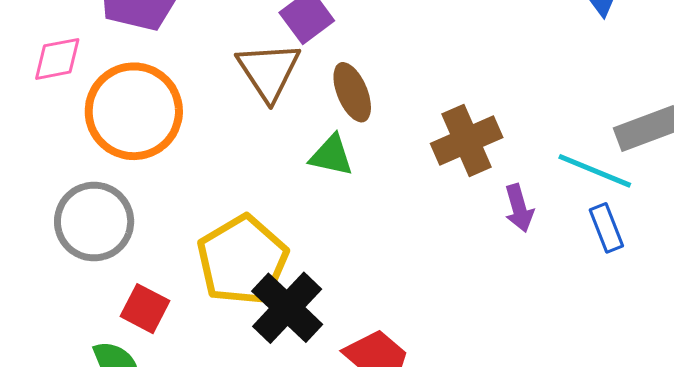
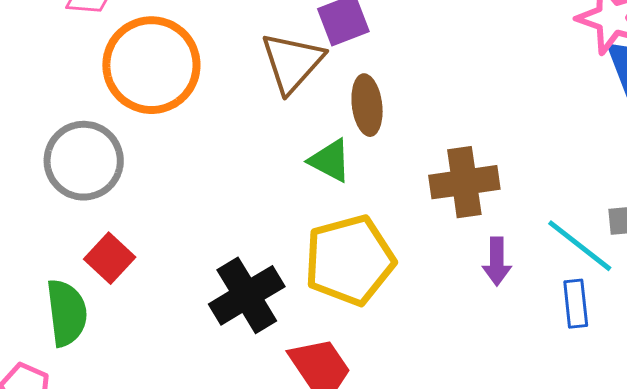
yellow pentagon: (242, 260) -> (350, 260), moved

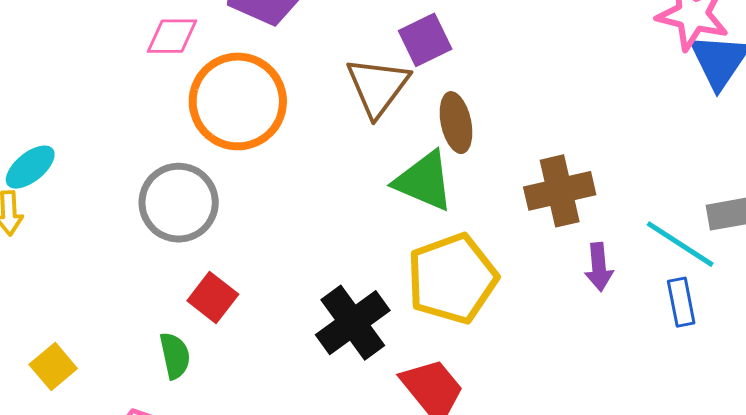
green triangle: (330, 161) -> (424, 181), size x1.4
green semicircle: (67, 313) -> (175, 356), size x0.7

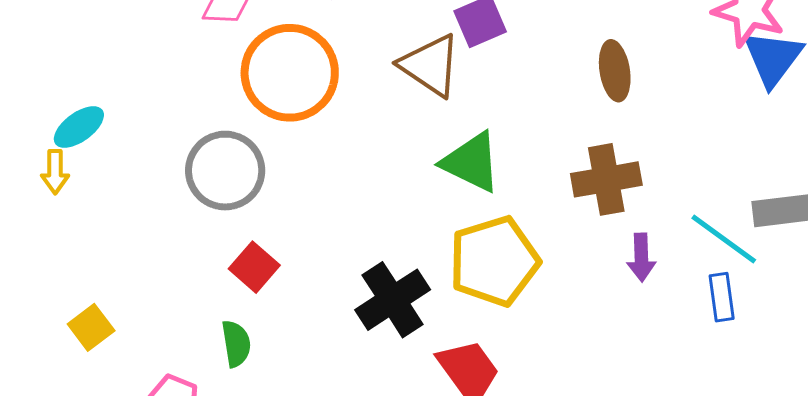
brown triangle: (378, 87) -> (430, 65), turned -36
brown ellipse: (456, 123) -> (615, 71), moved
green semicircle: (175, 356) -> (236, 344), moved

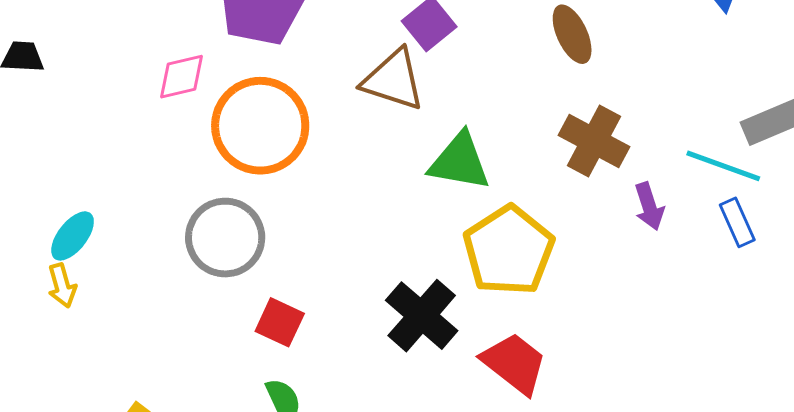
brown cross: (606, 179) -> (594, 141), turned -36

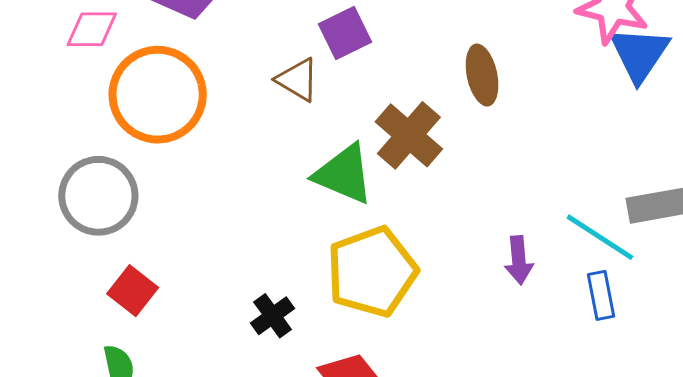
brown triangle: (393, 80) -> (298, 80), size x0.7
brown cross: (594, 141) -> (409, 135), moved
black cross: (422, 316) -> (273, 316), size x0.6

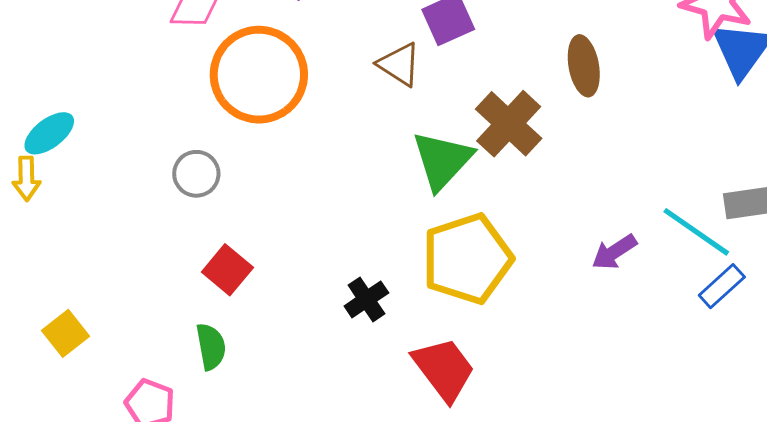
green triangle: (344, 174) -> (442, 160), turned 48
gray circle: (98, 196) -> (196, 174), size x0.6
purple arrow: (519, 260) -> (614, 252), turned 60
blue rectangle: (601, 295) -> (722, 286), moved, turned 57

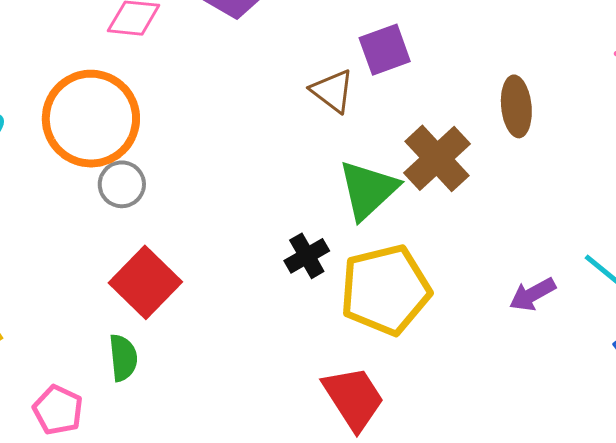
orange circle: (259, 75) -> (91, 119), moved
red square: (227, 270) -> (145, 282), size x1.4
black cross: (366, 299) -> (307, 256), moved

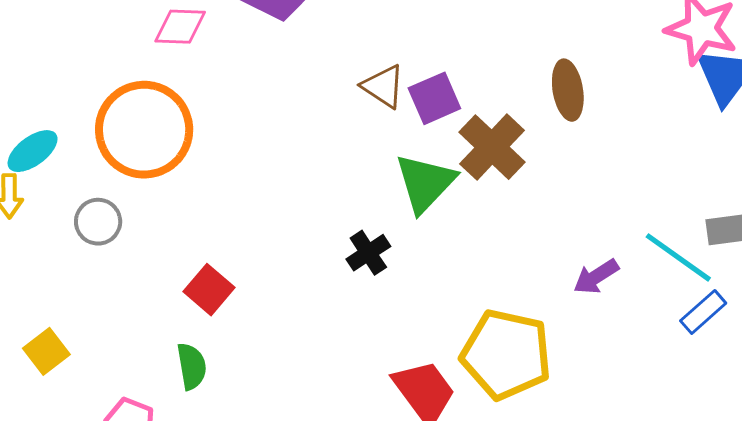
purple square: (385, 50) -> (434, 98), moved
gray circle: (122, 184) -> (98, 222), moved
red square: (145, 282) -> (209, 290), size x0.7
yellow pentagon: (385, 290) -> (506, 354), moved, turned 30

